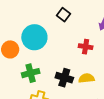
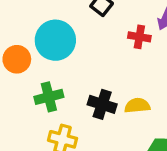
red cross: (86, 47) -> (139, 37), moved

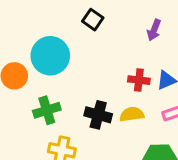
red cross: (139, 37) -> (139, 80), moved

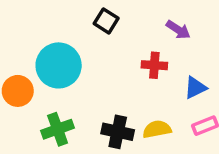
purple arrow: (154, 30) -> (178, 30), turned -75
red cross: (139, 80) -> (154, 65), moved

